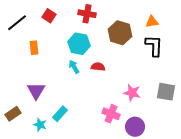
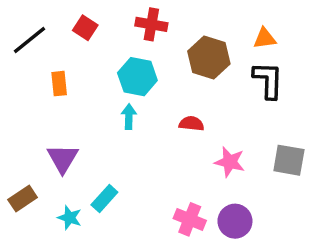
cyan arrow: (74, 67) -> (129, 117), turned 32
red semicircle: (98, 67) -> (191, 124), moved
pink cross: (111, 114) -> (190, 219), moved

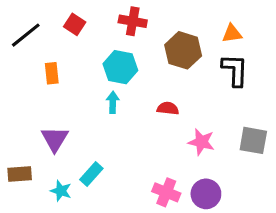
brown rectangle: (23, 199) -> (20, 174), turned 30

